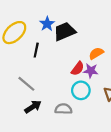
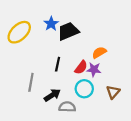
black line: (36, 50) -> (58, 64), moved
gray line: (26, 84) -> (31, 82), turned 60
black arrow: (33, 107) -> (52, 95), moved

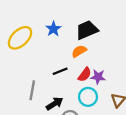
black trapezoid: (68, 31) -> (87, 30), moved
orange semicircle: (99, 52) -> (79, 51), moved
black line: (58, 64) -> (60, 71), turned 56

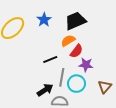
red semicircle: (85, 75) -> (76, 51), moved
gray line: (32, 90) -> (62, 77), moved

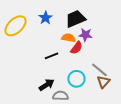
orange semicircle: (68, 41) -> (68, 38), turned 40
purple star: (86, 65) -> (85, 35), moved
gray line: (62, 77) -> (99, 70), moved, turned -60

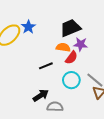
blue star: (45, 18) -> (28, 27), moved
cyan circle: (76, 79) -> (71, 80), moved

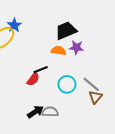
blue star: (28, 27) -> (14, 25), moved
red semicircle: (71, 58) -> (33, 79), moved
black arrow: (41, 95) -> (35, 112), moved

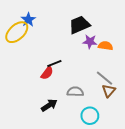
orange semicircle: (59, 51) -> (106, 46), moved
cyan circle: (67, 84) -> (90, 116), moved
gray semicircle: (50, 112) -> (75, 92), moved

